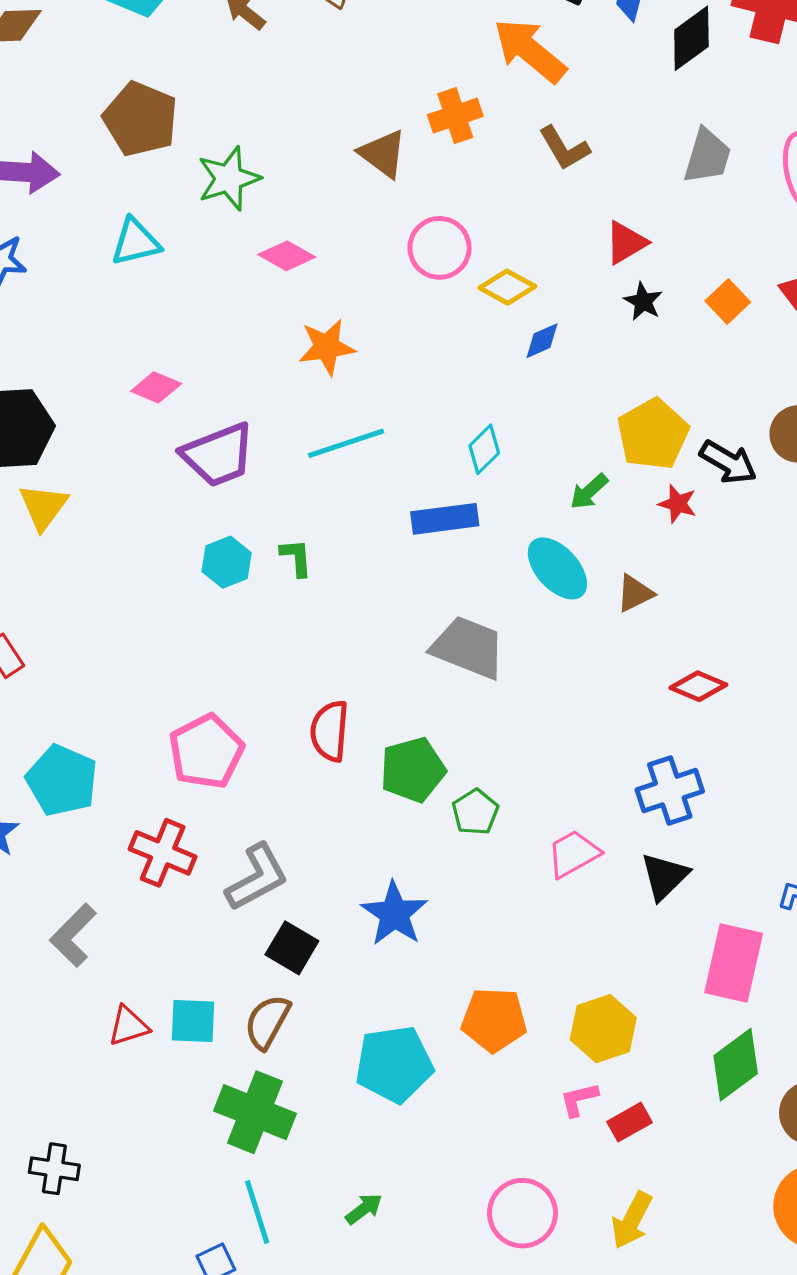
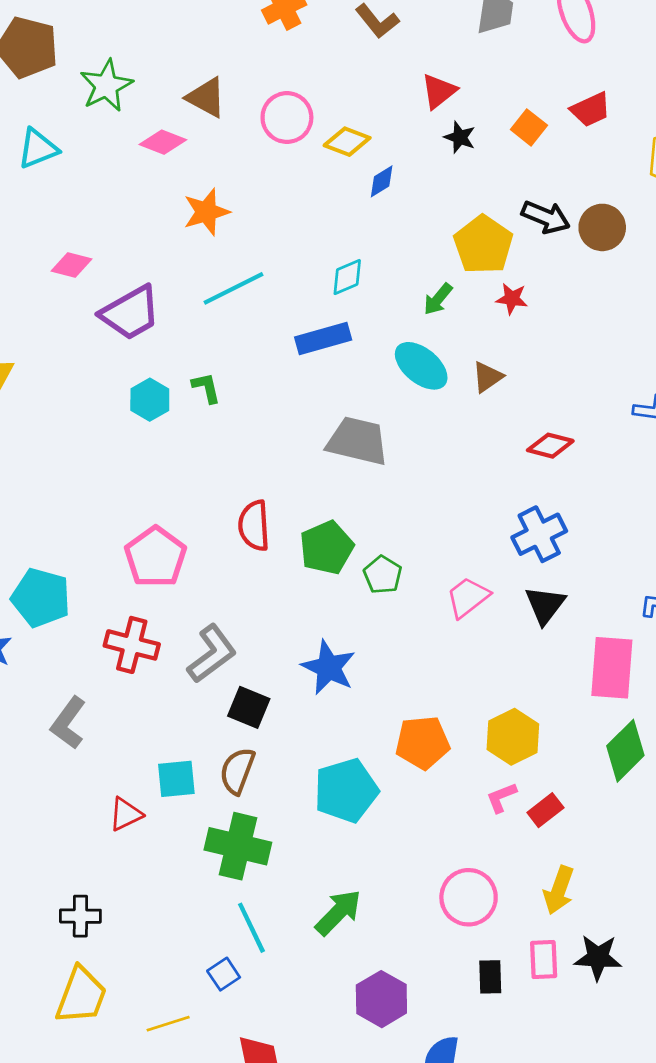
brown triangle: (383, 154) -> (206, 97), moved
cyan diamond: (484, 449) -> (347, 277), turned 30
black arrow: (728, 462) -> (546, 217), moved
red triangle: (128, 1026) -> (126, 814), moved
green arrow: (364, 1209) -> (338, 912), size x1.6

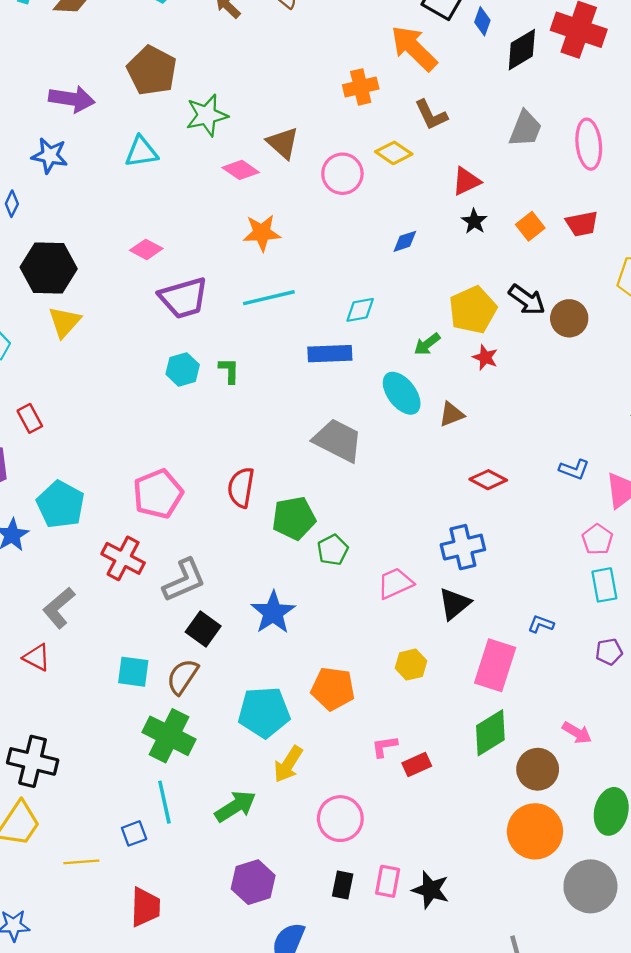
yellow diamond: (347, 142) -> (394, 153), moved
yellow hexagon: (513, 737) -> (411, 665), moved, size x0.7
red triangle: (126, 814) -> (37, 657), moved, turned 40
yellow arrow: (559, 890) -> (288, 764), moved
black cross: (80, 916) -> (33, 761), size x1.5

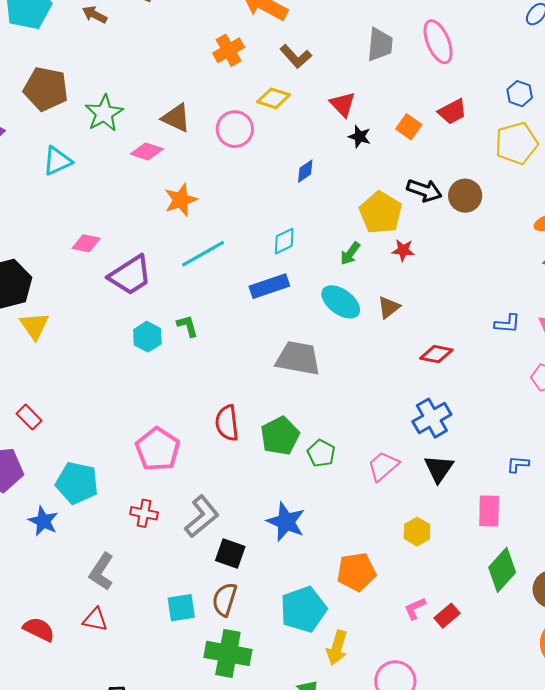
red triangle: (466, 181) -> (343, 104), turned -32
red cross: (123, 558) -> (144, 513), size x0.7
pink rectangle: (495, 665) -> (489, 511), size x0.7

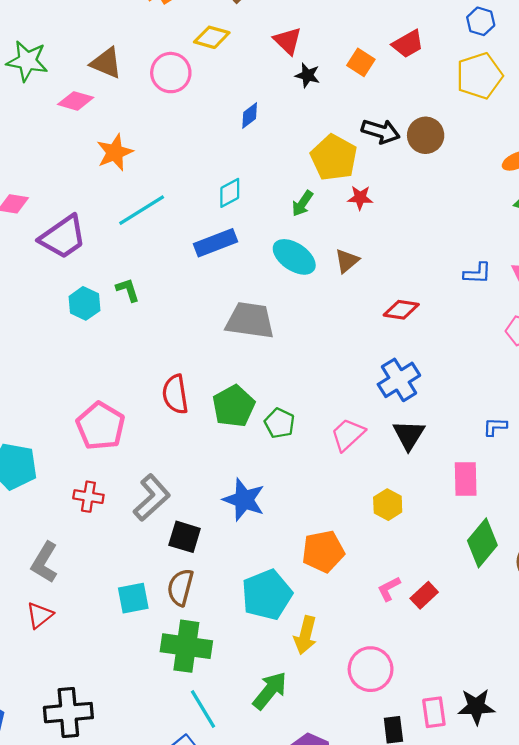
green star: (104, 113) -> (27, 61), turned -30
red triangle: (95, 620) -> (40, 615), turned -48

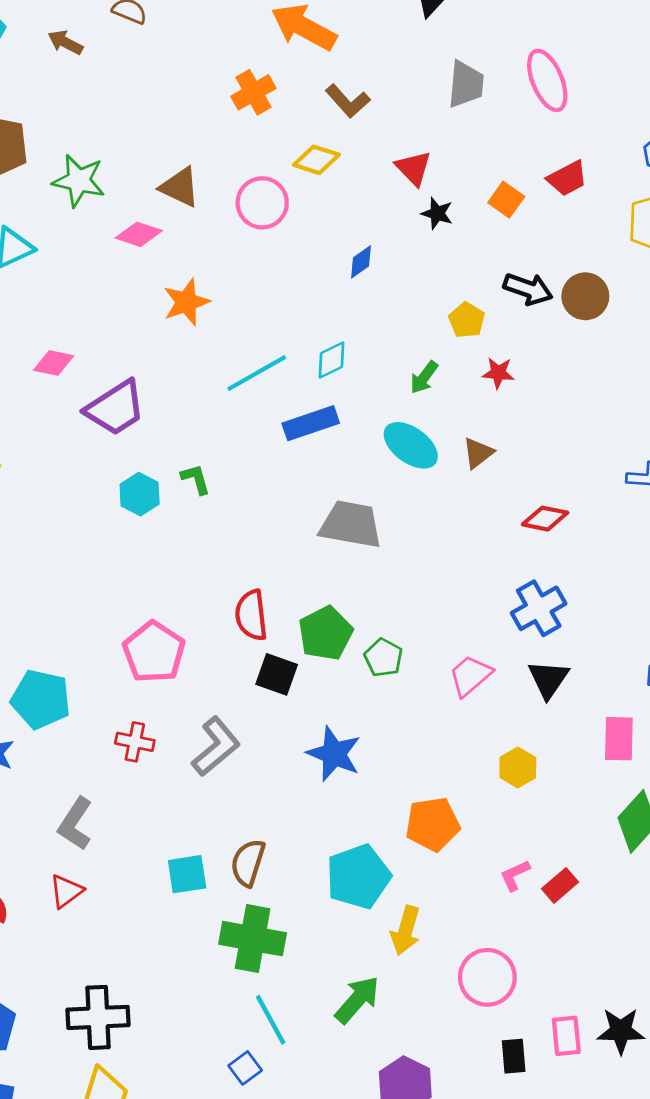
yellow pentagon: (334, 158) -> (467, 320), size x0.6
cyan line: (142, 210) -> (257, 373), moved
black square: (185, 537) -> (277, 674), moved

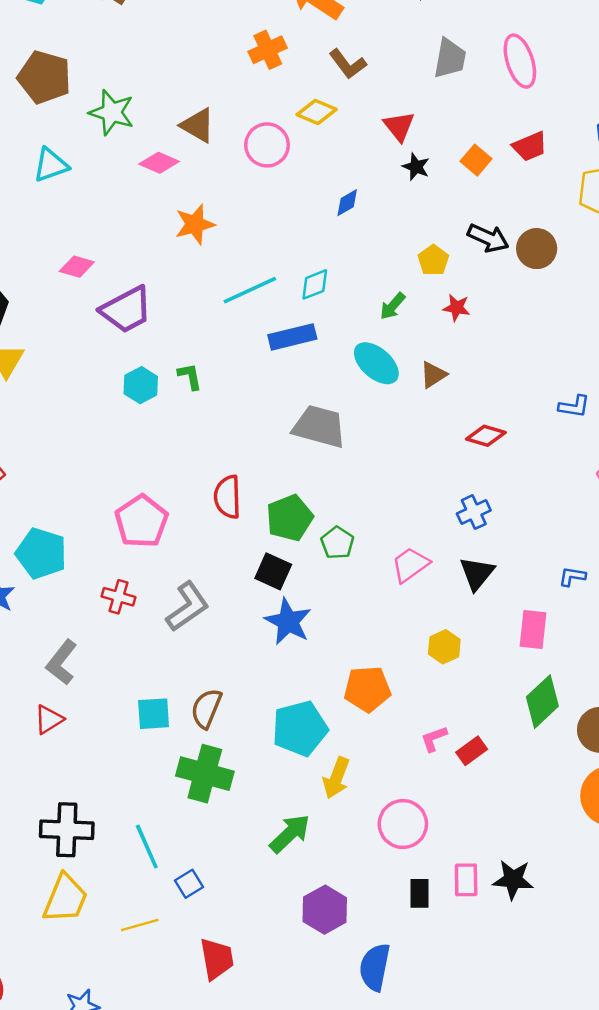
blue cross: (539, 608) -> (474, 512), size x0.7
black square: (277, 674) -> (273, 571), moved
cyan line: (271, 1020) -> (147, 847), moved

